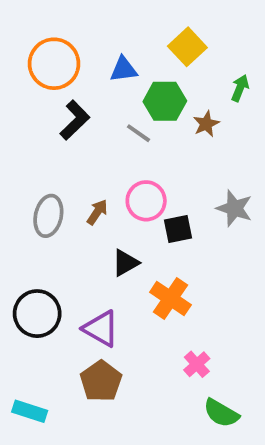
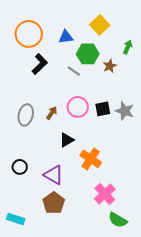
black square: (178, 229) -> (103, 109), moved
black circle: (37, 314) -> (20, 167), size x0.6
pink cross: (197, 364) -> (105, 194), size x1.5

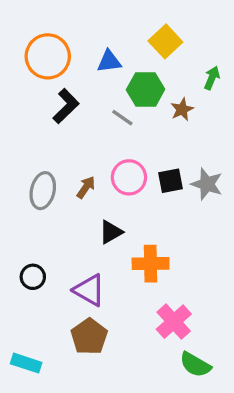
orange cross: (91, 159) -> (151, 264), turned -35

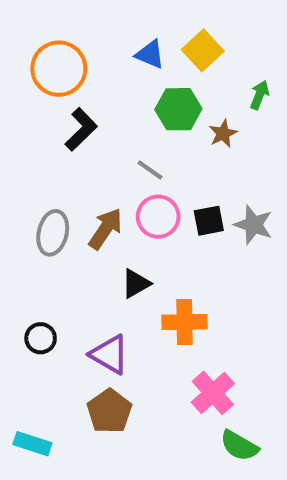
blue triangle: (109, 61) -> (150, 54), moved, turned 30
gray line: (122, 118) -> (150, 170), moved
brown arrow: (86, 187) -> (105, 229), size x1.5

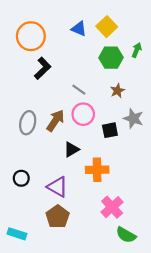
green hexagon: (178, 109) -> (111, 58), moved
brown star: (223, 133) -> (117, 91), moved
black square: (209, 221) -> (110, 130), moved

